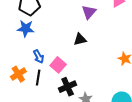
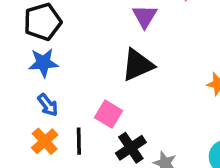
black triangle: (80, 39) -> (138, 65), size x1.5
blue arrow: (39, 56) -> (48, 105), moved

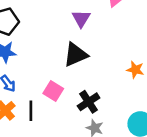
black cross: (131, 148) -> (89, 102), moved

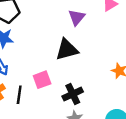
pink square: (53, 91) -> (42, 80), turned 30

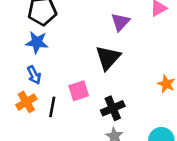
black triangle: (67, 50) -> (108, 58), turned -35

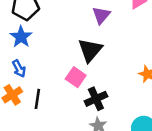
blue star: (37, 42) -> (21, 37), turned 30
pink square: (79, 91) -> (76, 77), moved, turned -36

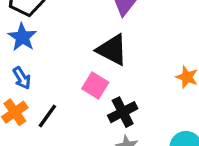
black triangle: (90, 50) -> (112, 50), turned -40
black line: (37, 99) -> (47, 116), turned 30

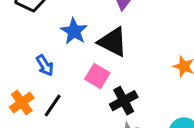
blue star: (22, 37) -> (74, 31), moved
blue arrow: (22, 78) -> (45, 65), moved

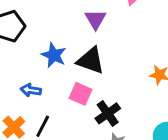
blue arrow: (45, 65) -> (31, 90), turned 138

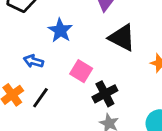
black triangle: (91, 61) -> (122, 38), moved

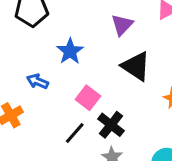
black cross: (105, 94) -> (111, 125), turned -30
black line: (40, 98) -> (75, 133), moved

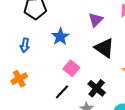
blue arrow: (38, 81) -> (25, 45), moved, turned -104
black cross: (111, 125) -> (97, 88), moved

